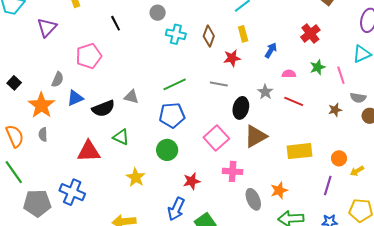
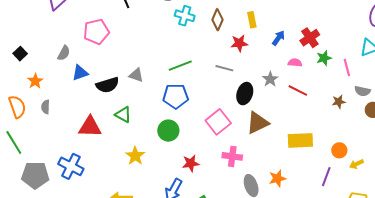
red cross: (310, 34) -> (310, 38), moved
orange star: (41, 105) -> (35, 81), moved, size x0.6

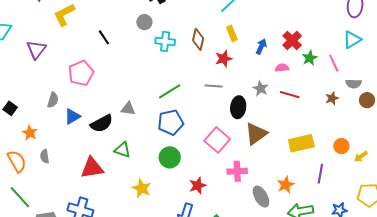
purple line: (326, 177) -> (320, 174), moved

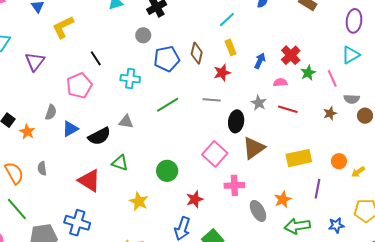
black line: (104, 37) -> (96, 58), moved
cyan cross: (165, 41) -> (130, 79), moved
blue pentagon: (171, 122) -> (167, 59), moved
orange star: (30, 133) -> (27, 132), moved
red triangle: (92, 168) -> (89, 180), turned 40

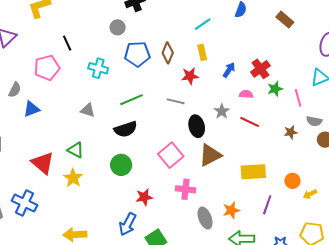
black ellipse: (236, 121) -> (197, 126), turned -30
black semicircle: (99, 136) -> (126, 129), moved
yellow star: (139, 201) -> (73, 178), moved

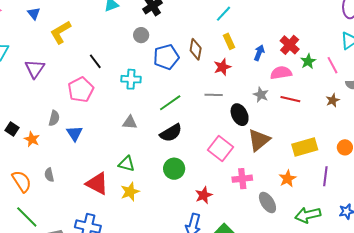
pink semicircle: (246, 94) -> (281, 73), size x1.5
blue triangle: (31, 109) -> (75, 133), turned -30
yellow star: (73, 178) -> (130, 192), turned 30
orange star: (231, 210) -> (287, 179), moved

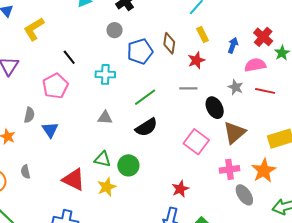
green circle: (174, 169) -> (128, 165), moved
pink cross: (242, 179) -> (229, 169), moved
orange star: (287, 179) -> (264, 171), size x1.4

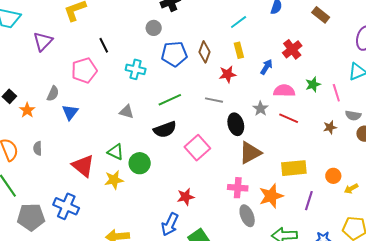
red cross: (263, 37) -> (292, 49), moved
pink square: (196, 142) -> (197, 148), moved

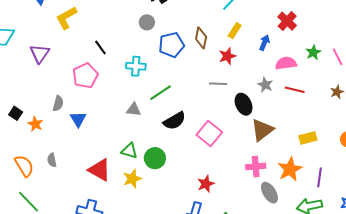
yellow rectangle: (239, 50) -> (235, 31), turned 56
green line: (170, 100) -> (161, 93), moved
yellow rectangle: (294, 168) -> (308, 138), size x0.7
purple line: (309, 201) -> (320, 177), moved

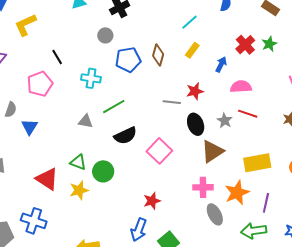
green star: (313, 52) -> (269, 44), moved
red star: (227, 56) -> (195, 91), moved
gray star: (265, 85) -> (225, 121), moved
yellow rectangle: (308, 138) -> (257, 163), size x1.5

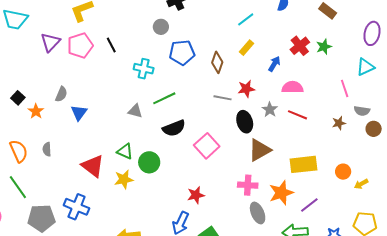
brown diamond: (158, 55) -> (217, 62), moved
pink pentagon: (40, 84) -> (80, 46), moved
gray star: (225, 121) -> (270, 110), moved
purple line: (266, 203) -> (309, 205), turned 36

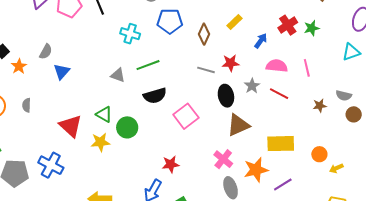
pink line: (345, 88) -> (307, 68), moved
pink cross: (248, 185) -> (223, 159), turned 30

